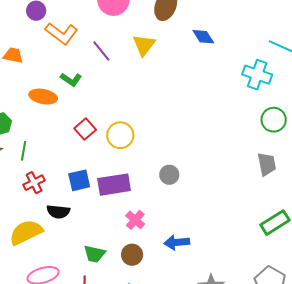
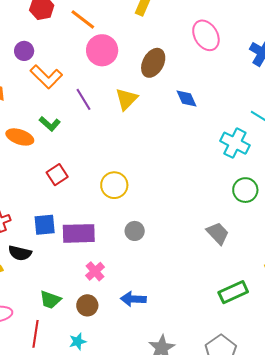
yellow circle: (120, 135) -> (114, 185), moved
gray trapezoid: (267, 164) -> (218, 233), moved, turned -40

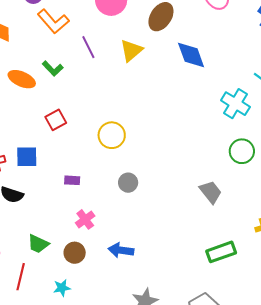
blue diamond: (187, 99) -> (191, 55), size x1.4
blue square: (45, 225) -> (27, 157), moved
purple rectangle: (79, 233) -> (72, 180), size x0.5

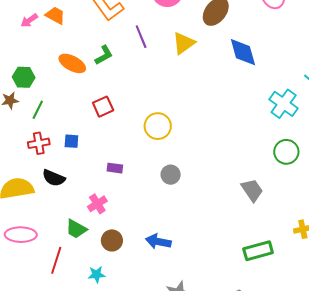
green L-shape: (53, 68) -> (104, 55), turned -80
blue square: (27, 157) -> (71, 141), size x0.7
pink cross: (85, 219) -> (97, 204), moved

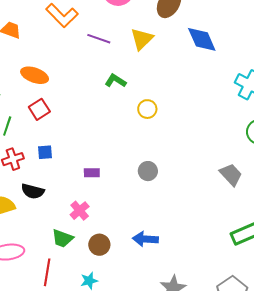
purple line: (141, 37) -> (99, 39), turned -40
green L-shape: (104, 55) -> (115, 81), moved, turned -110
red square: (103, 107) -> (39, 109), moved
yellow circle: (158, 126) -> (147, 109), moved, size x0.7

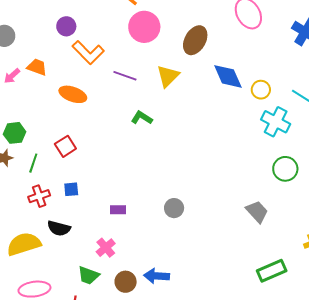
orange ellipse: (35, 75) -> (73, 94), moved
yellow circle: (147, 109) -> (261, 90), moved
blue arrow: (145, 239) -> (157, 276), moved

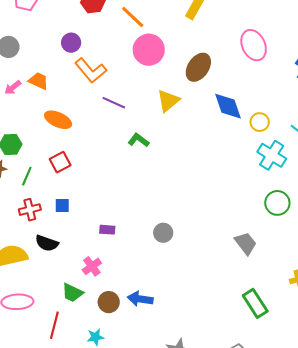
purple line: (125, 76) -> (114, 103), moved
orange ellipse: (73, 94) -> (58, 120), moved
green rectangle: (272, 271) -> (255, 303), turned 76

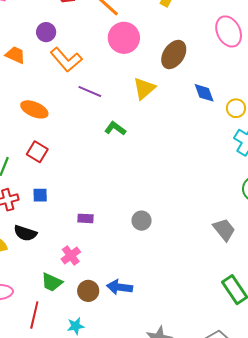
orange trapezoid: (38, 81) -> (15, 55), moved
blue diamond: (228, 106) -> (204, 93), size x0.7
red square: (60, 162) -> (37, 152), turned -30

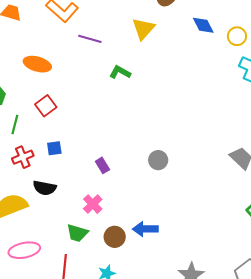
red square: (37, 152) -> (46, 106), turned 30
purple rectangle: (86, 218) -> (102, 165), turned 63

